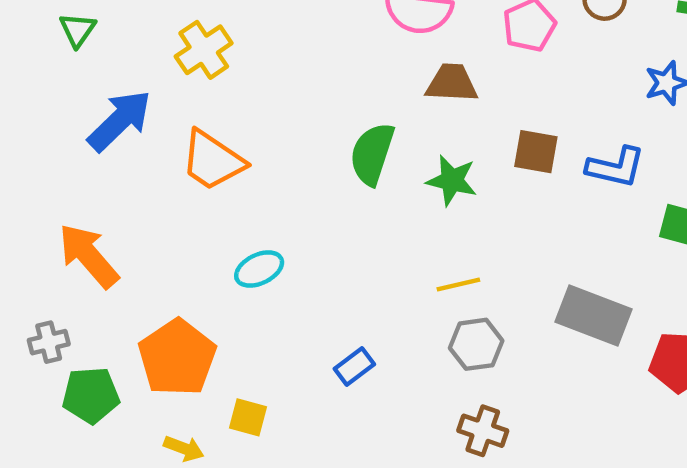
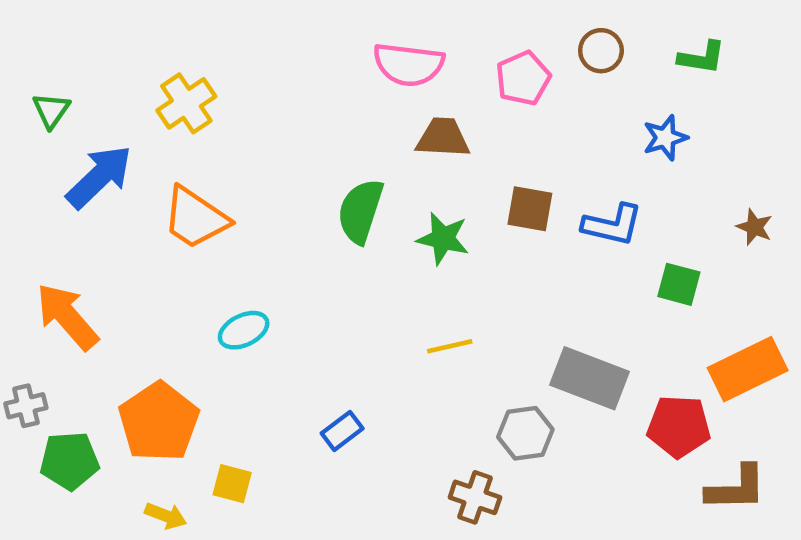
green triangle: (78, 30) -> (51, 110), moved
gray hexagon: (476, 344) -> (525, 433), moved

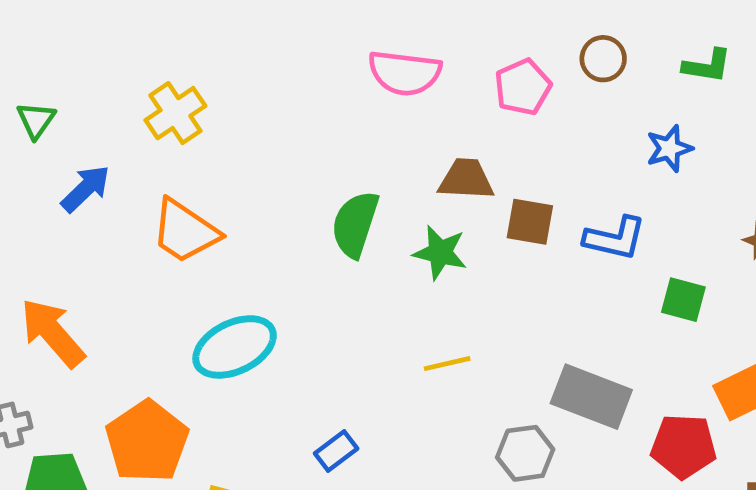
brown trapezoid: (443, 138) -> (466, 179), moved
blue arrow: (99, 177) -> (86, 189), size x0.7
cyan ellipse: (244, 330) -> (235, 347), size x1.6

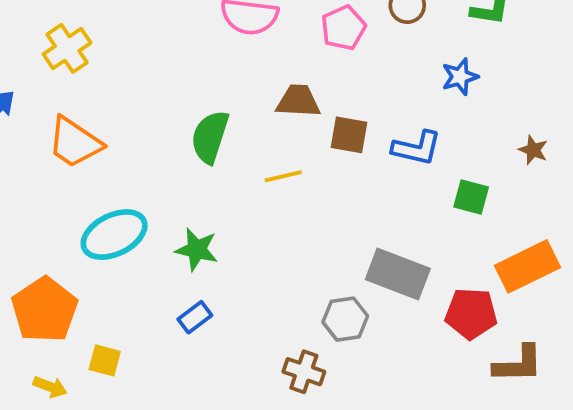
green star: (440, 252) -> (197, 250), moved
yellow line: (447, 364) -> (283, 176), moved

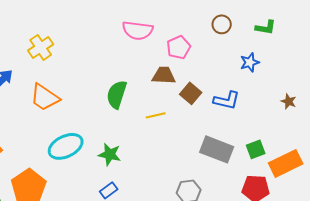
pink pentagon: (343, 28) -> (179, 47), moved
brown square: (349, 135) -> (191, 93), turned 30
green square: (471, 197) -> (256, 149), moved, turned -36
gray rectangle: (398, 274) -> (217, 149), moved

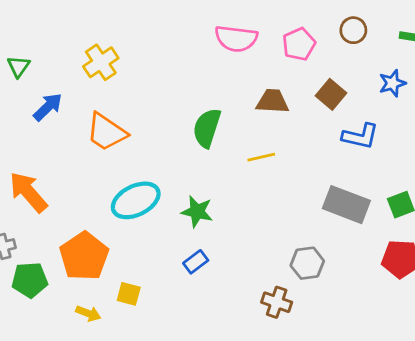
pink pentagon: (179, 47) -> (299, 44), moved
brown square: (191, 93) -> (331, 94), moved

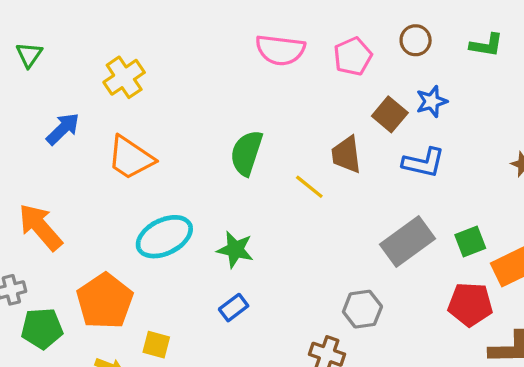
green triangle: (19, 66) -> (29, 55), moved
blue star: (392, 83) -> (432, 101), moved
brown trapezoid: (272, 101) -> (346, 155), moved, turned -100
yellow line: (261, 157) -> (309, 187), turned 52
gray rectangle: (346, 205) -> (407, 242), turned -57

